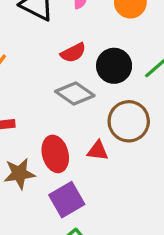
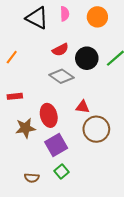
brown circle: (129, 121) -> (96, 129), moved
red triangle: (98, 151) -> (83, 107), moved

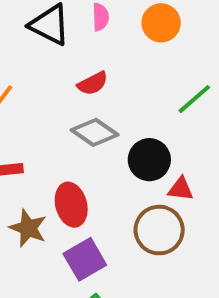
black circle: (87, 58) -> (149, 160), moved
red triangle: (83, 107) -> (181, 189), moved
brown star: (25, 128) -> (28, 228), turned 30

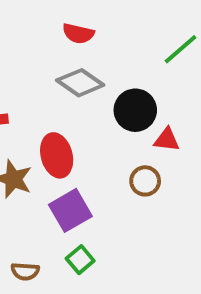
red semicircle: (93, 83) -> (78, 33), turned 40
brown circle: (159, 230) -> (145, 181), size x0.6

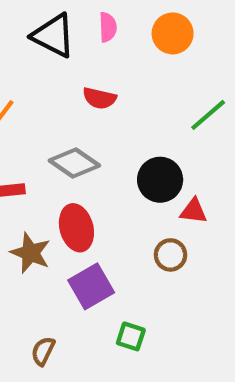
gray diamond: (80, 83) -> (74, 163), moved
green square: (80, 260) -> (131, 336), moved, turned -32
brown semicircle: (25, 271) -> (43, 351), turned 112

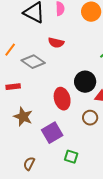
gray diamond: (74, 163) -> (33, 62), moved
red ellipse: (76, 228) -> (62, 99), moved

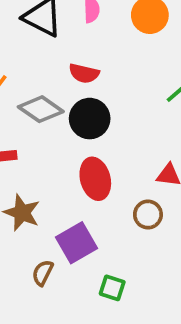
black circle: (85, 82) -> (90, 119), moved
brown semicircle: (29, 164) -> (43, 273), moved

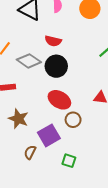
red ellipse: (95, 179) -> (59, 100), turned -45
brown circle: (148, 215) -> (73, 120), moved

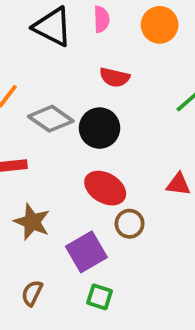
red semicircle: (53, 41) -> (115, 77), moved
brown semicircle: (30, 152) -> (32, 293), moved
green square: (69, 161) -> (100, 297), moved

